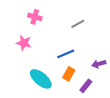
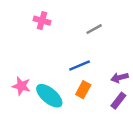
pink star: (24, 43) -> (21, 86), moved
purple rectangle: (86, 86) -> (118, 101), moved

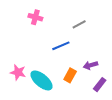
blue line: (80, 65) -> (61, 46), moved
purple arrow: (120, 78) -> (90, 65), moved

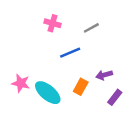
pink cross: (35, 17) -> (52, 23), moved

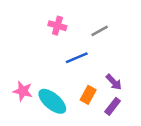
purple arrow: (104, 75) -> (114, 82), turned -119
purple rectangle: (115, 97) -> (113, 106), moved

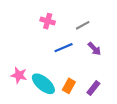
purple arrow: (114, 82) -> (94, 49), moved
orange rectangle: (88, 95) -> (69, 86), moved

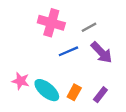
pink cross: (48, 21) -> (51, 23), size x1.6
purple arrow: (94, 49) -> (102, 52), size x1.5

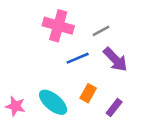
pink star: (21, 81) -> (15, 106), moved
orange rectangle: (74, 92) -> (88, 93), moved

